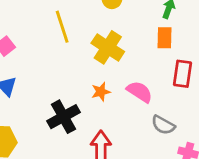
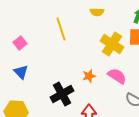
yellow cross: (108, 47) -> (112, 44), moved

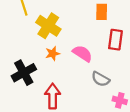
yellow cross: (112, 44) -> (48, 26), moved

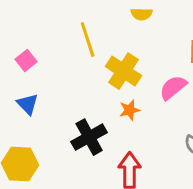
pink semicircle: (82, 53) -> (173, 88), moved, turned -72

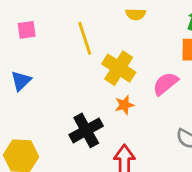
pink square: (26, 61) -> (27, 30), moved, turned 30
blue triangle: (28, 104) -> (21, 81), moved, turned 30

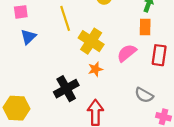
blue triangle: (21, 81) -> (28, 37), moved

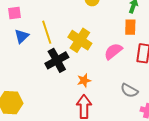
yellow line: (65, 18) -> (47, 32), moved
orange star: (95, 69) -> (84, 81), moved
black cross: (66, 89) -> (57, 60), moved

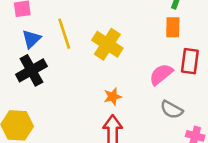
pink semicircle: (113, 51) -> (161, 74), moved
black cross: (57, 60) -> (31, 70), moved

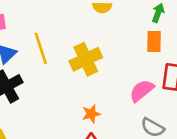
yellow cross: (107, 44) -> (86, 59), turned 32

